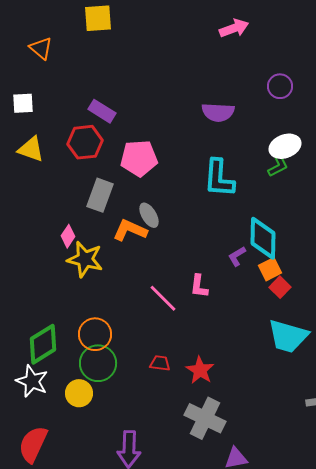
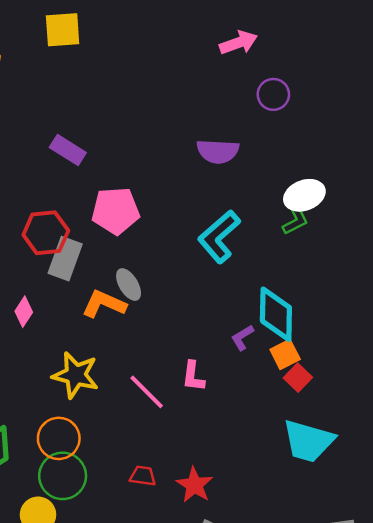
purple circle: (280, 86) -> (273, 94), moved
red hexagon: (85, 142) -> (46, 233), moved
cyan L-shape: (219, 178) -> (219, 237), turned 45
yellow star: (85, 259) -> (76, 375), moved

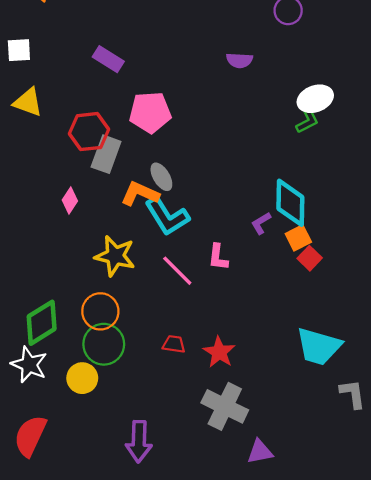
purple semicircle: (218, 151) -> (239, 60), size x0.7
cyan L-shape: (219, 237) -> (167, 216), moved, turned -81
cyan trapezoid: (308, 441) -> (319, 346), moved

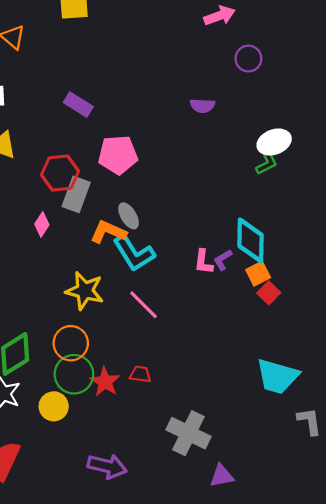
pink diamond: (70, 201) -> (42, 224), moved
pink L-shape: (218, 257) -> (203, 262), moved
red star: (219, 352) -> (105, 382), moved
purple arrow: (139, 441) -> (107, 466), turned -78

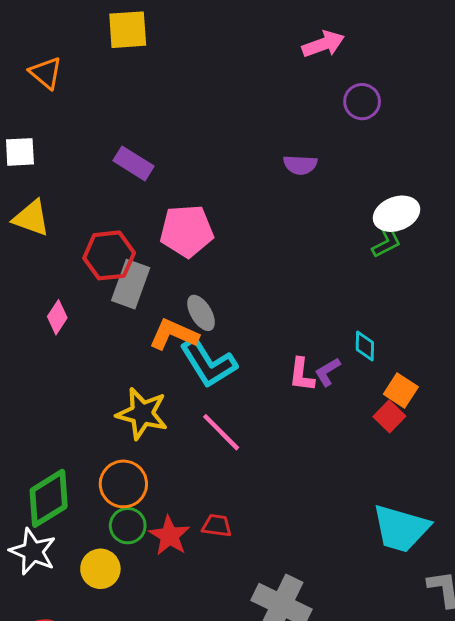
pink diamond: (42, 224) -> (57, 317), moved
cyan diamond: (251, 240) -> (365, 346), size x0.5
orange square: (258, 274) -> (401, 391), moved, turned -30
green circle: (74, 374) -> (128, 526), size x0.7

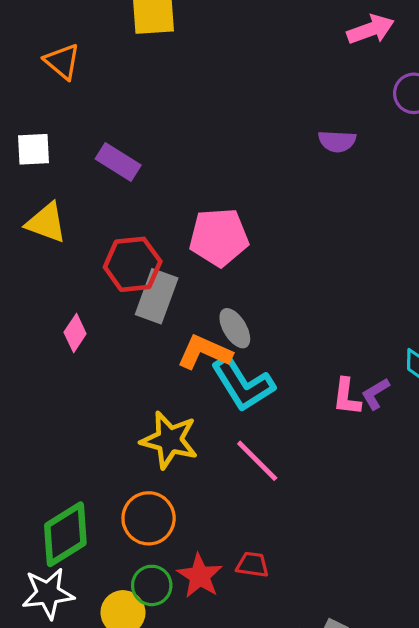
purple rectangle: (133, 163) -> (118, 162), moved
purple semicircle: (300, 165) -> (337, 141), moved
green circle: (128, 526) -> (152, 585), moved
white star: (33, 552) -> (48, 593), turned -30

